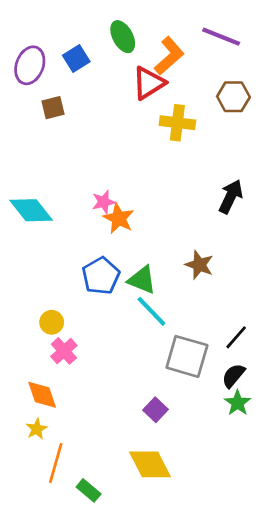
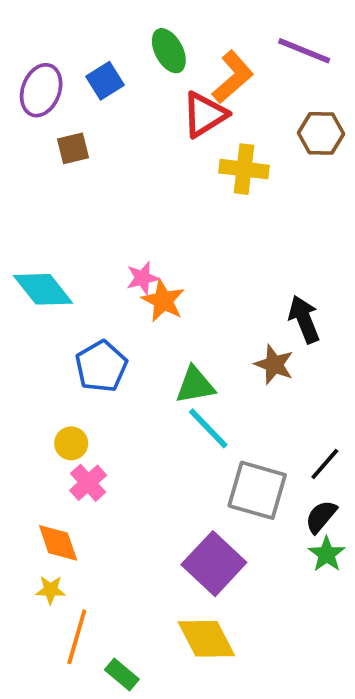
black arrow: (231, 197) -> (304, 319), moved, turned -48
blue pentagon: (101, 276) -> (101, 366), moved
green triangle: (142, 280) -> (195, 385), turned -32
purple square: (156, 410) -> (214, 564), size x1.8
yellow star: (37, 429) -> (51, 590), turned 30

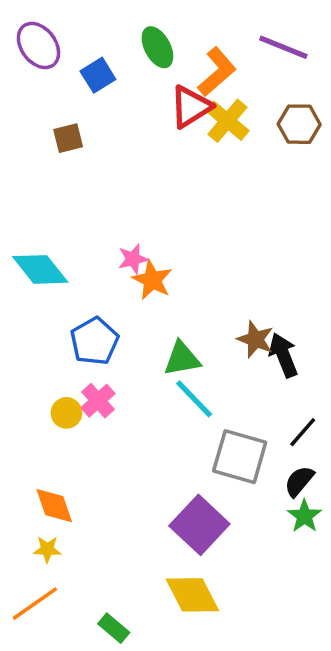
purple ellipse: (41, 90) -> (38, 45), moved, turned -57
yellow cross: (244, 169) -> (227, 121), moved, turned 33
black arrow: (304, 319) -> (283, 355), moved
pink cross: (88, 483) -> (98, 401), moved
orange line: (77, 637) -> (35, 604), moved, turned 39

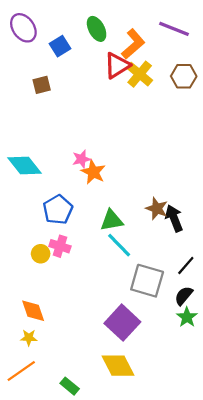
pink cross: (98, 401) -> (60, 246), turned -30

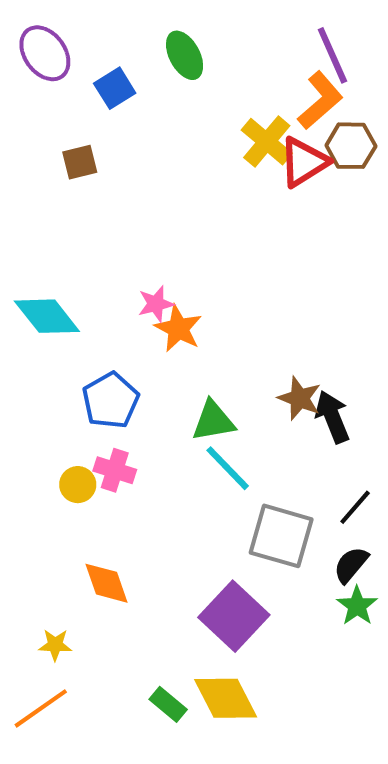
purple line: (174, 29) -> (332, 55), turned 44
orange L-shape: (133, 44) -> (320, 100), moved
red triangle: (117, 65) -> (304, 162), moved
orange diamond: (33, 311) -> (106, 583), moved
green rectangle: (70, 386) -> (168, 704), moved

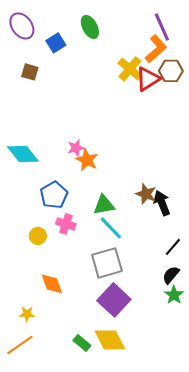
brown square: (80, 162) -> (30, 72), moved, turned 30
pink cross: (115, 470) -> (66, 224), moved
gray square: (281, 536) -> (107, 263), moved, turned -32

